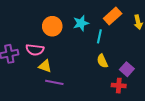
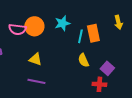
orange rectangle: (113, 16) -> (93, 33), moved, turned -60
pink semicircle: (35, 50) -> (17, 29), moved
yellow triangle: (45, 66) -> (35, 59), moved

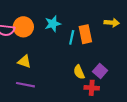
yellow arrow: (118, 22) -> (112, 23), turned -72
yellow semicircle: (83, 60) -> (79, 72), moved

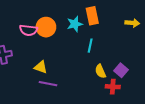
orange rectangle: (85, 34) -> (92, 16), moved
cyan line: (72, 37) -> (90, 46), moved
yellow triangle: (24, 62) -> (41, 67), moved

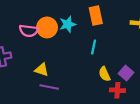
cyan star: (75, 24) -> (68, 24), moved

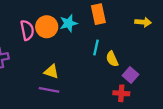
pink semicircle: (29, 31) -> (27, 30), turned -108
yellow triangle: (42, 70) -> (51, 72), moved
yellow semicircle: (104, 74) -> (112, 59), moved

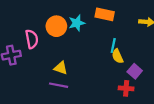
orange rectangle: (98, 14) -> (105, 14), turned -66
pink semicircle: (27, 30) -> (32, 39), moved
cyan line: (96, 47) -> (113, 45), moved

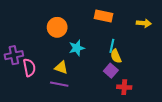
cyan star: (77, 23) -> (77, 48), moved
pink semicircle: (32, 39) -> (29, 68), moved
purple square: (135, 71) -> (111, 71), moved

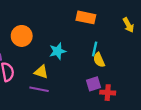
yellow arrow: (144, 23) -> (128, 25), turned 56
orange circle: (57, 27) -> (22, 36), moved
purple square: (111, 71) -> (94, 84), moved, turned 32

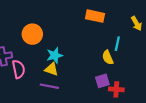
cyan line: (95, 49) -> (117, 44), moved
cyan star: (58, 51) -> (55, 55), moved

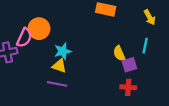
cyan line: (117, 44) -> (145, 46), moved
pink semicircle: (19, 69) -> (24, 38), moved, turned 36
purple square: (102, 81) -> (129, 65), moved

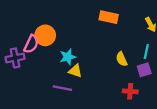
purple square: (129, 65) -> (144, 70), moved
yellow triangle: (59, 66) -> (75, 71), moved

